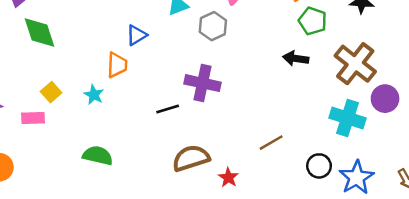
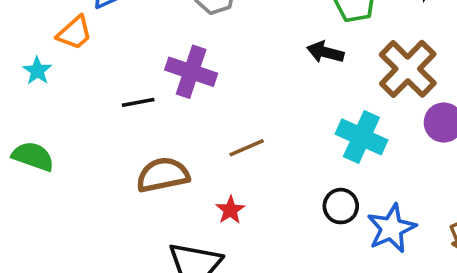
orange trapezoid: (117, 65) -> (75, 33), turned 40
cyan cross: (347, 118) -> (361, 137), moved
brown line: (271, 143) -> (247, 148), moved
red star: (228, 178) -> (230, 210), moved

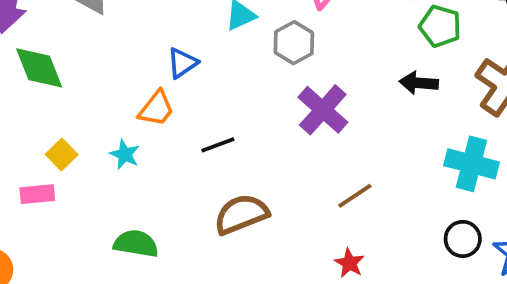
purple cross: (191, 72) -> (323, 110), moved, turned 33
black line: (138, 102) -> (218, 145), moved
brown semicircle: (163, 175) -> (241, 214), moved

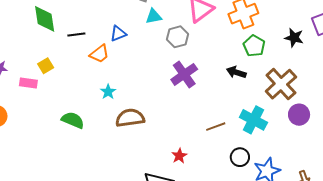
black line: (218, 145) -> (76, 35), moved
cyan star: (125, 154) -> (108, 92), moved
brown line: (355, 196) -> (216, 127), moved

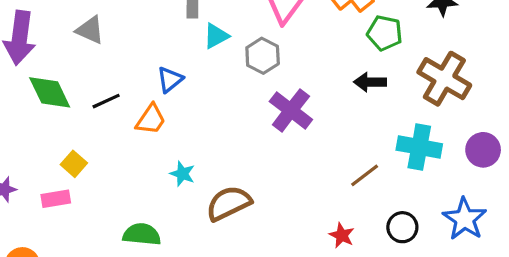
purple circle: (299, 115) -> (483, 150), moved
red star: (179, 156) -> (342, 235), moved
black circle: (240, 157) -> (402, 227), moved

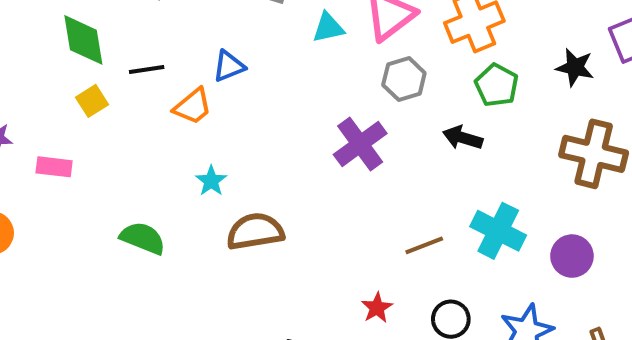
cyan triangle: (216, 36) -> (328, 28), moved
gray hexagon: (263, 56) -> (404, 79), moved
brown cross: (444, 79) -> (594, 154), moved, turned -33
yellow square: (74, 164) -> (92, 101), moved

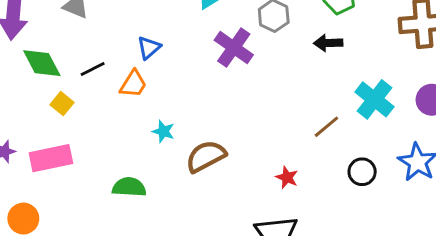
purple cross: (360, 144) -> (234, 48), moved
pink rectangle: (54, 167) -> (51, 158), size x1.6
cyan cross: (498, 231) -> (374, 99), turned 30
red star: (377, 308) -> (287, 177), moved

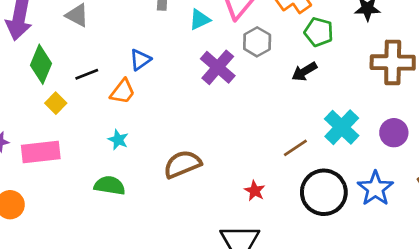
black arrow: (328, 43) -> (304, 72), turned -35
green diamond: (42, 63) -> (41, 64), turned 45
cyan star: (163, 131) -> (118, 140), moved
black circle: (362, 172) -> (324, 192), size x1.8

